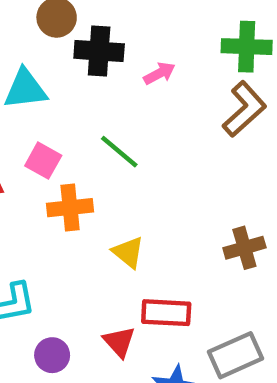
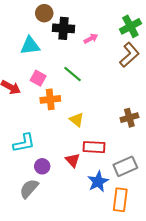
green cross: (247, 47) -> (130, 26), turned -30

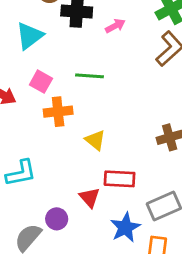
cyan triangle: (30, 46) -> (29, 36), turned -30
green line: (73, 74) -> (90, 76), turned -36
purple circle: (42, 166) -> (57, 219), moved

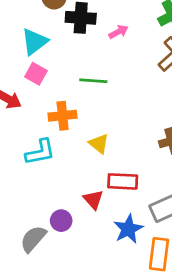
pink square: (41, 82) -> (36, 74), moved
cyan L-shape: (21, 173) -> (40, 152), moved

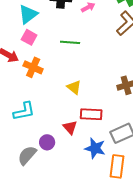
orange cross: (63, 116) -> (33, 67), moved, turned 30
cyan L-shape: (40, 152) -> (24, 111), moved
blue star: (128, 229) -> (95, 148), turned -30

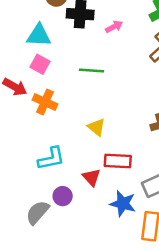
cyan triangle: (28, 14) -> (39, 35), turned 40
cyan L-shape: (24, 111) -> (51, 158), moved

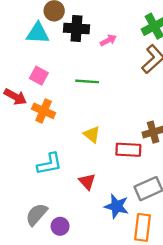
cyan triangle: (39, 35) -> (38, 33), moved
red rectangle: (118, 161) -> (128, 150), moved
purple circle: (63, 196) -> (60, 226), moved

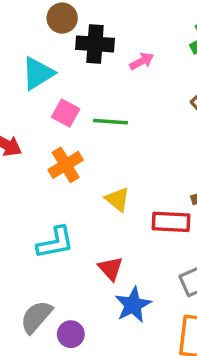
cyan triangle: (38, 33) -> (38, 73), moved, turned -35
pink square: (39, 76) -> (66, 113), moved
orange cross: (44, 111) -> (66, 165), moved, turned 35
blue star: (117, 206) -> (133, 305), moved, turned 30

